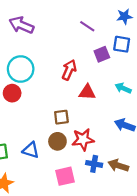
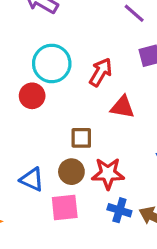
cyan circle: (21, 69) -> (52, 63), moved
red circle: (12, 93) -> (32, 96), moved
pink square: (65, 176) -> (65, 207), moved

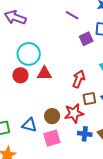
red arrow: (101, 72) -> (79, 79), moved
red triangle: (122, 107) -> (44, 73), moved
brown square: (81, 138) -> (89, 99), moved

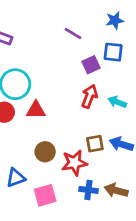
red arrow: (79, 79) -> (89, 96), moved
brown circle: (52, 116) -> (45, 152), moved
blue triangle: (29, 125) -> (16, 178), turned -35

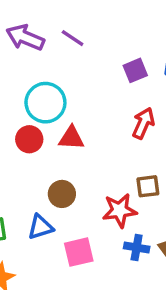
purple line: (73, 34) -> (73, 38), moved
purple square: (91, 65) -> (135, 70), moved
brown circle: (45, 152) -> (62, 194), moved

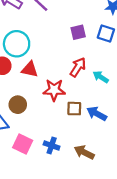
red star: (120, 210) -> (54, 90), moved
blue cross: (137, 247) -> (52, 145), moved
pink square: (79, 252) -> (23, 144), turned 30

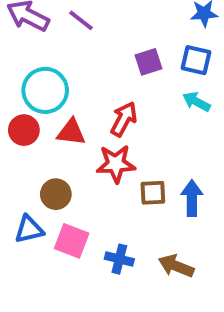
red arrow: (78, 67) -> (124, 119), moved
cyan arrow: (101, 77) -> (196, 102), moved
blue arrow: (97, 114) -> (192, 198), turned 66
pink square: (23, 144) -> (72, 241), moved

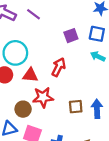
red star: (116, 164) -> (43, 97), moved

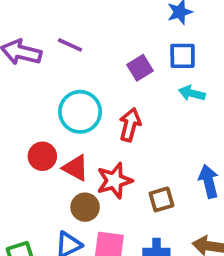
cyan circle: (15, 53) -> (80, 112), moved
red triangle: (30, 75) -> (76, 168), moved, turned 35
brown square: (76, 107) -> (162, 199), moved

